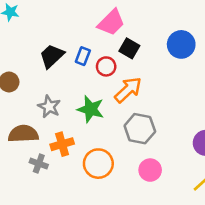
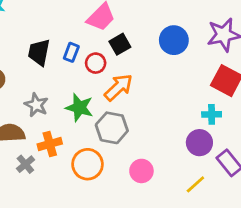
black square: (129, 48) -> (120, 44), turned 30
black trapezoid: (52, 56) -> (39, 52), turned -36
gray hexagon: (140, 129) -> (112, 128), moved
gray cross: (39, 164) -> (25, 164), turned 30

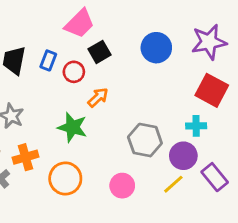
orange arrow: (119, 87) -> (98, 97), size x0.7
green star: (79, 108) -> (72, 127), moved
gray hexagon: (112, 128) -> (145, 140), moved
yellow line: (195, 184) -> (173, 184), moved

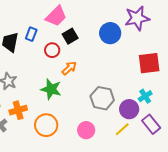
purple star: (209, 42) -> (137, 18), moved
blue rectangle: (48, 60) -> (31, 34), moved
red square: (212, 90) -> (149, 63), turned -35
cyan cross: (196, 126) -> (145, 96), moved, turned -32

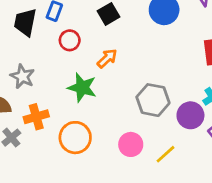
red circle: (52, 50) -> (70, 40), moved
yellow line: (122, 129) -> (165, 154), moved

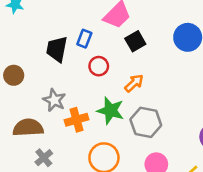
gray hexagon: (153, 100) -> (146, 122), moved
orange cross: (36, 117) -> (76, 120), moved

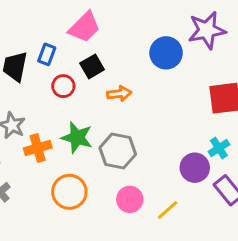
black square: (135, 41) -> (92, 66), moved
orange arrow: (134, 83) -> (119, 94), moved, turned 36

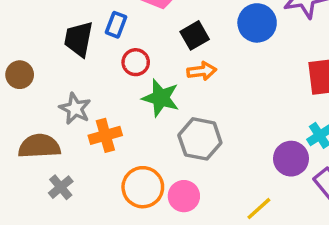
black square: (92, 66) -> (195, 35), moved
green star: (77, 137) -> (161, 98), moved
pink circle: (130, 199) -> (184, 196), moved

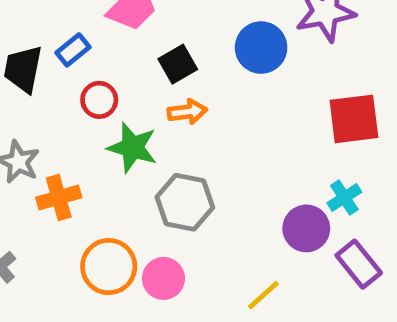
blue rectangle: (116, 25) -> (73, 50), turned 30

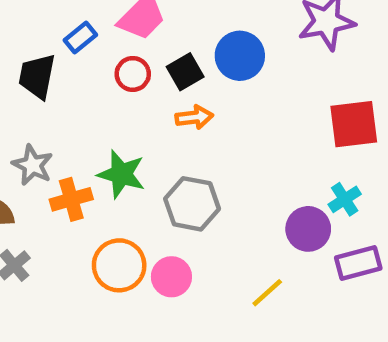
blue circle: (261, 48) -> (240, 56), moved
blue rectangle: (73, 50) -> (80, 38), moved
red circle: (99, 100) -> (133, 74), moved
green star: (133, 148) -> (121, 174), moved
purple rectangle: (359, 264) -> (358, 263), turned -66

